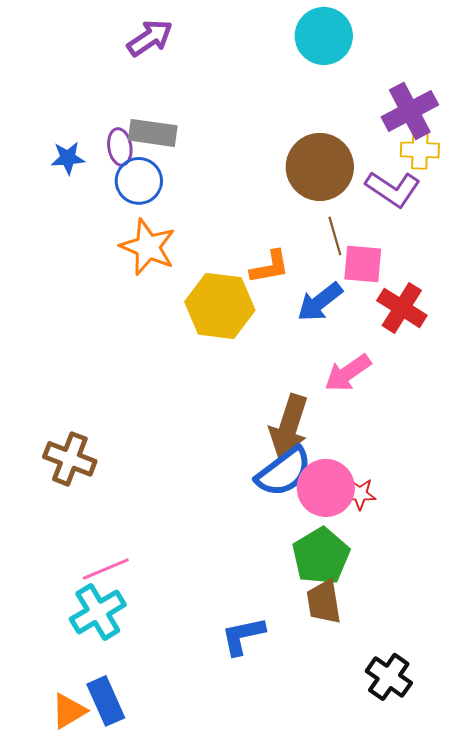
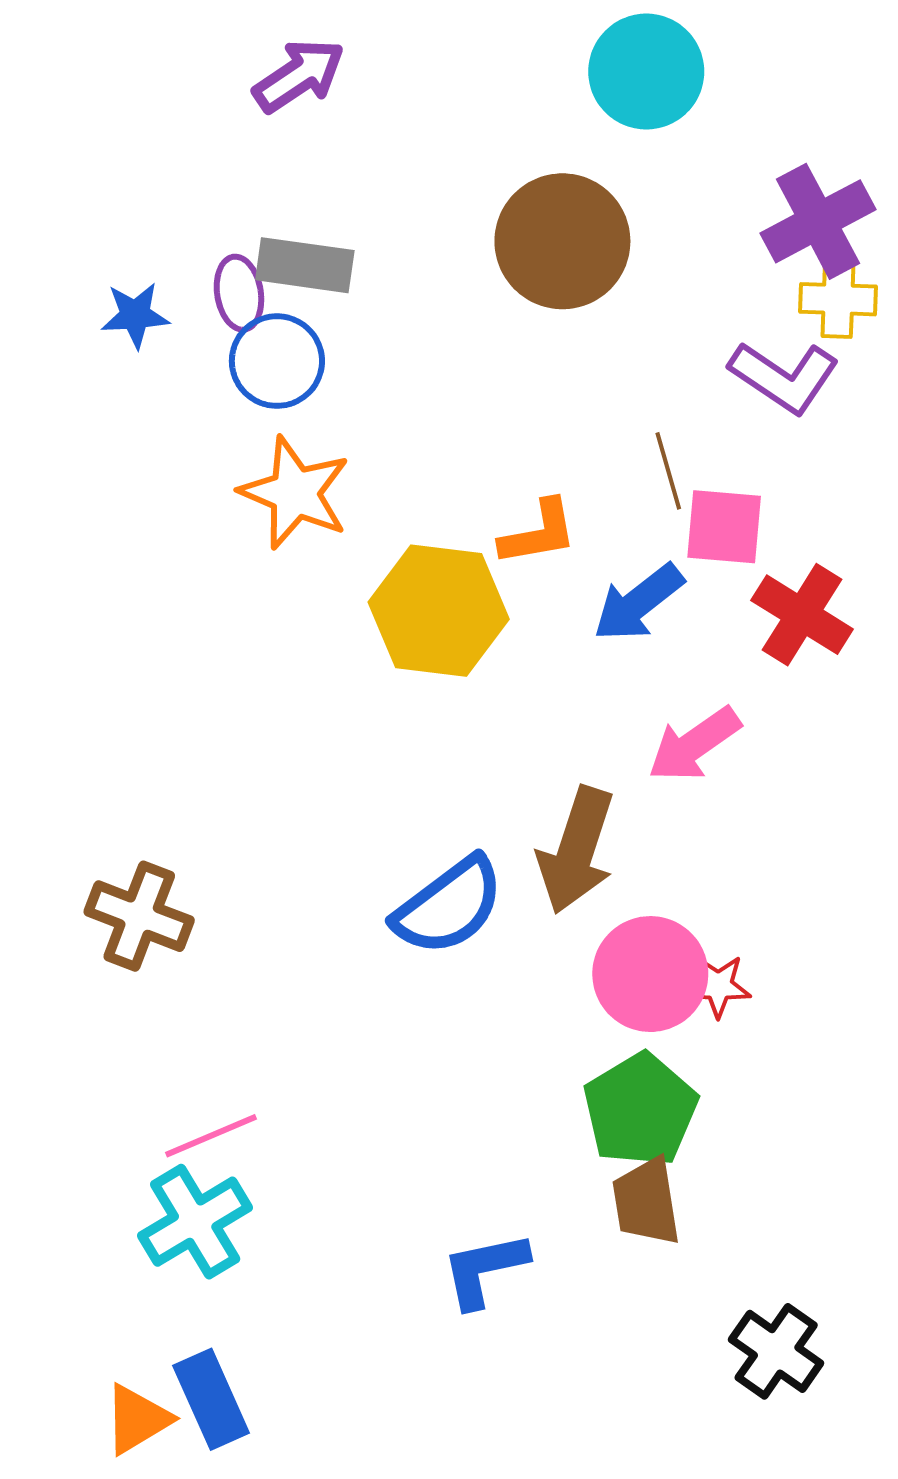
brown circle: (320, 167) -> (562, 241), moved
blue semicircle: (284, 472) -> (449, 906), moved

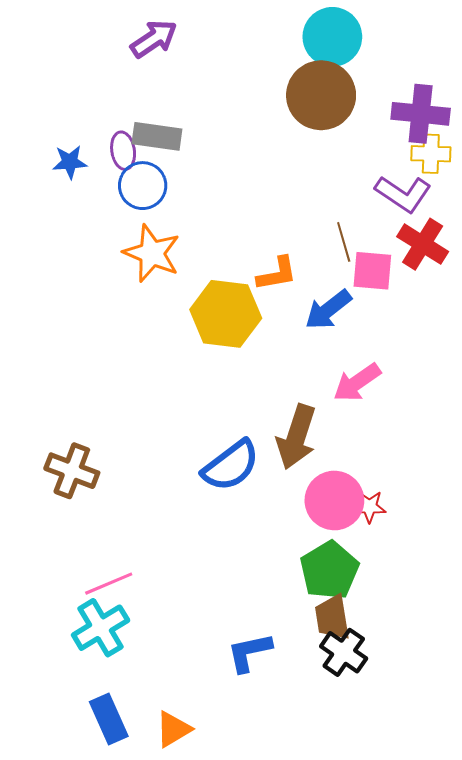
purple cross: (818, 221) -> (421, 114), turned 34
brown circle: (562, 241) -> (321, 95), moved
red cross: (802, 615) -> (423, 244), moved
black cross: (776, 1351) -> (344, 652), moved
orange triangle: (137, 1419) -> (173, 729), moved

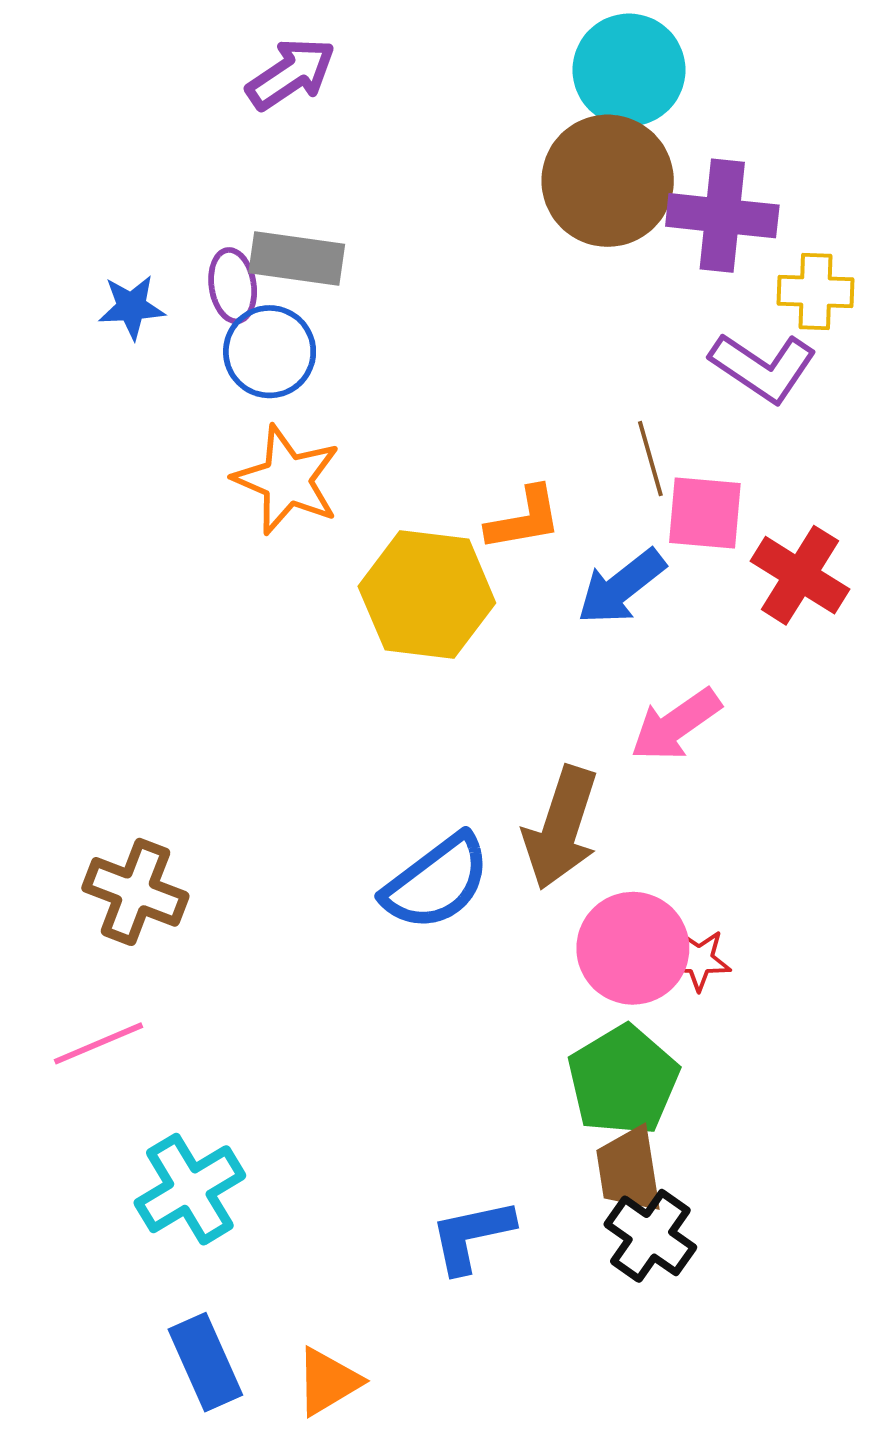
purple cross: (421, 114) -> (722, 216), moved
red cross: (423, 244) -> (800, 575), moved
pink line: (109, 584) -> (99, 1043), moved

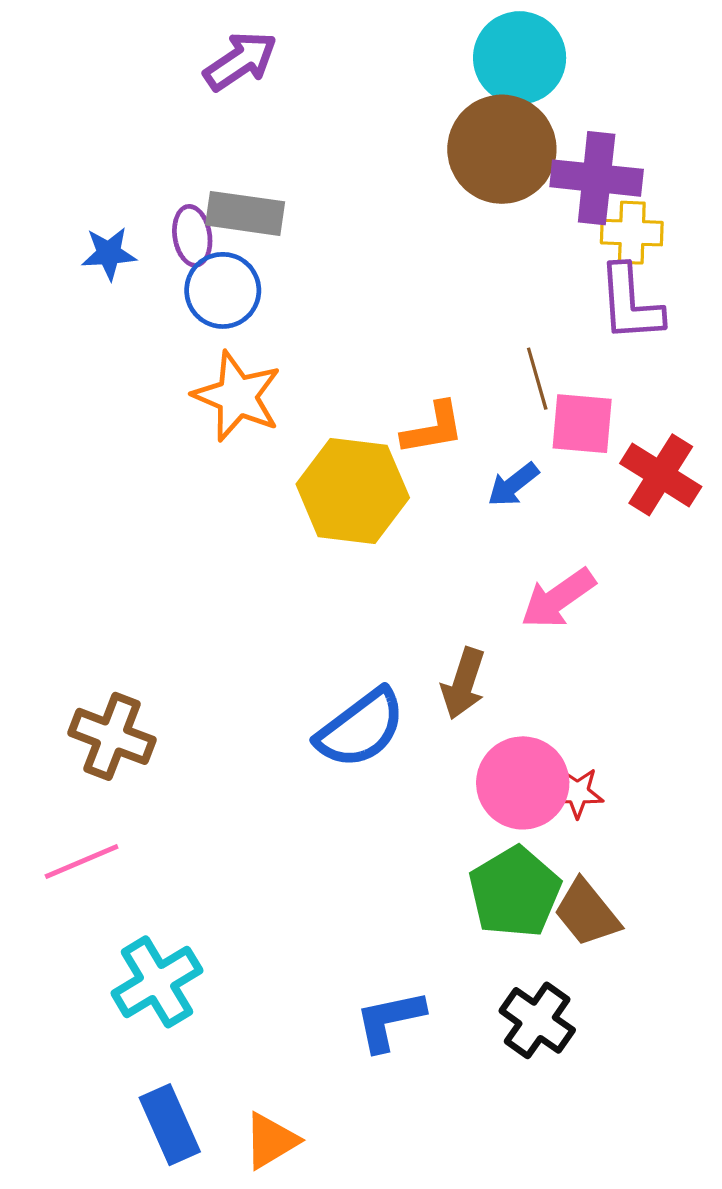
yellow cross: (816, 291) -> (632, 233), moved
purple L-shape: (763, 367) -> (630, 303), turned 52
blue arrow: (621, 587) -> (513, 485), size x0.7
brown arrow: (561, 828) -> (463, 683), size x0.7
brown trapezoid: (629, 1170) -> (587, 913), moved, turned -30

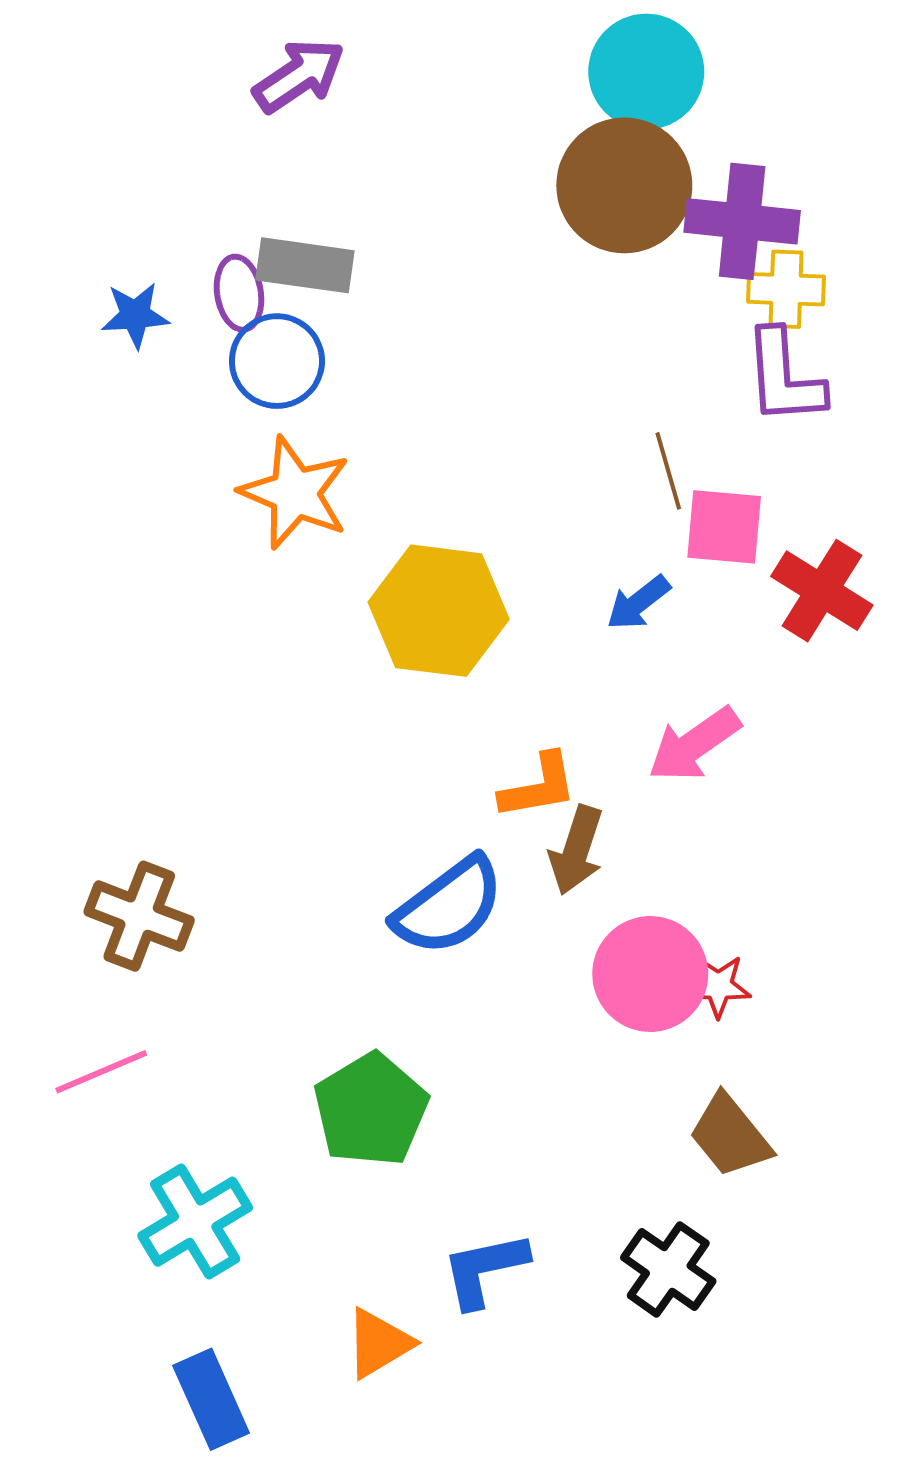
orange L-shape: (433, 428) -> (538, 786), moved
green pentagon: (515, 892) -> (371, 1110), moved
orange triangle: (271, 1141) -> (379, 1343), moved

